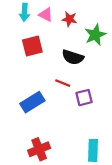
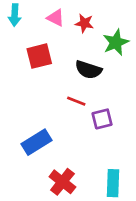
cyan arrow: (25, 12) -> (15, 15), moved
blue rectangle: (32, 102) -> (37, 142), moved
red cross: (39, 149) -> (62, 182), moved, turned -30

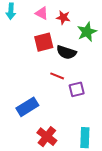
red square: (39, 56) -> (44, 42), moved

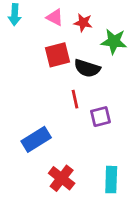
green star: (87, 32) -> (114, 41), turned 30
red line: (57, 76) -> (75, 99), turned 56

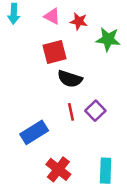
black semicircle: (87, 68) -> (70, 79), moved
red line: (75, 99) -> (71, 112), moved
purple square: (100, 117) -> (95, 111), turned -30

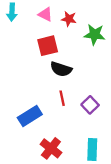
purple square: (95, 111) -> (90, 105), moved

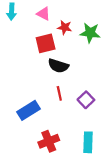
red star: (69, 19) -> (65, 27), moved
red cross: (51, 148) -> (49, 141), turned 30

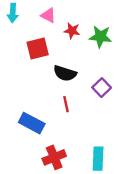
red square: (46, 43) -> (38, 48), moved
purple square: (86, 100) -> (102, 88), moved
blue rectangle: (29, 110) -> (32, 123), turned 60

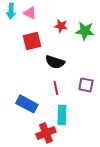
pink triangle: (48, 15) -> (30, 13), moved
purple square: (102, 88) -> (86, 85), moved, turned -35
cyan rectangle: (98, 159) -> (62, 115), moved

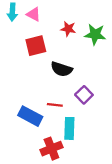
purple square: (86, 85) -> (84, 95), moved, turned 35
red line: (56, 88) -> (55, 105), moved, turned -72

